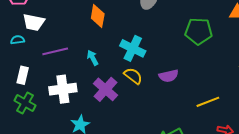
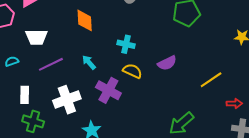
white trapezoid: (34, 22) -> (36, 37), moved
cyan cross: (133, 48) -> (126, 44), size x0.7

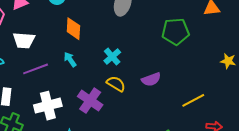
cyan cross: (126, 44) -> (112, 57), turned 30
cyan arrow: (89, 62) -> (70, 60), moved

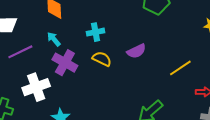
cyan cross: (112, 57) -> (95, 32), turned 36
purple cross: (90, 101) -> (65, 63), moved

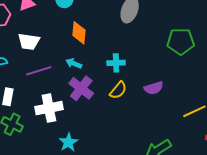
cyan arrow: (54, 39) -> (74, 63), turned -35
yellow semicircle: (102, 59) -> (118, 90), turned 96

